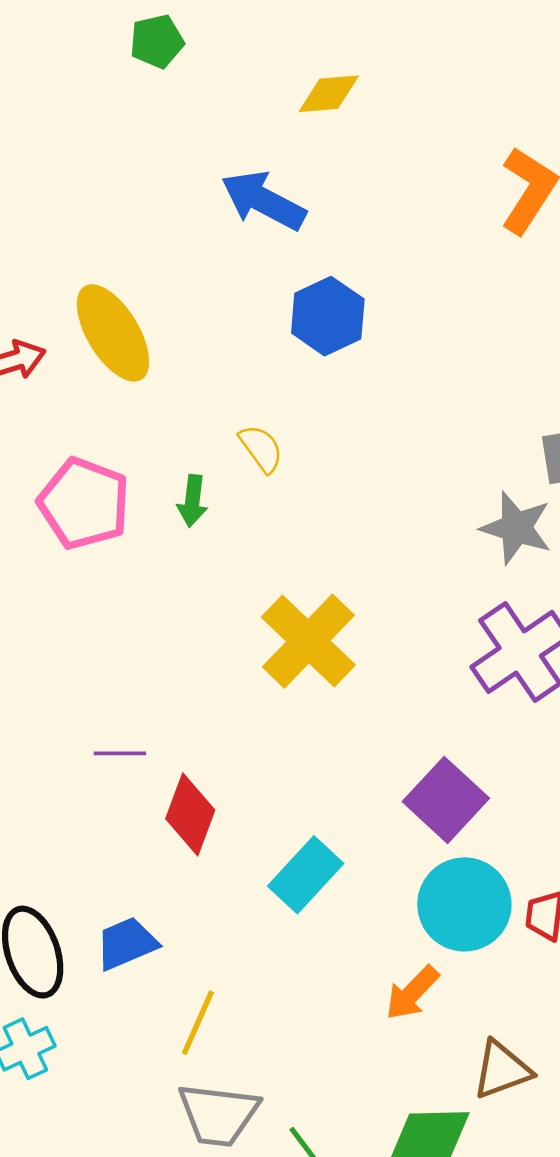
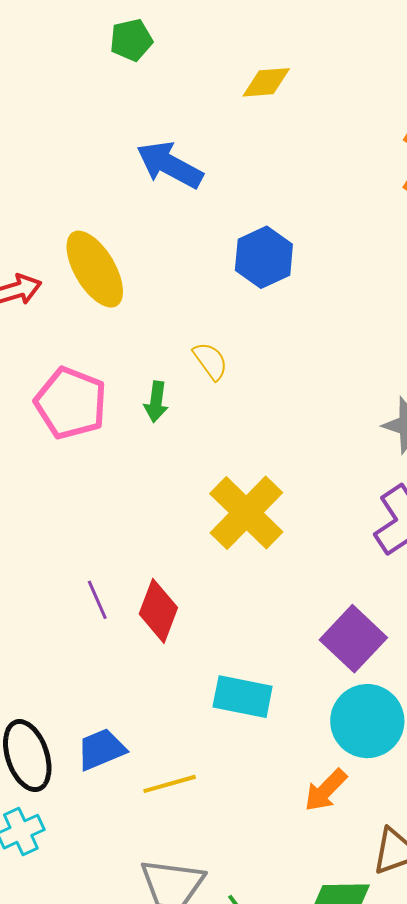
blue arrow: (263, 201) -> (170, 165), moved
purple line: (120, 753) -> (97, 600), turned 66
red diamond: (190, 814) -> (158, 611), moved
cyan rectangle: (306, 875) -> (243, 697), turned 58
yellow line: (198, 1023) -> (170, 784), moved, turned 50

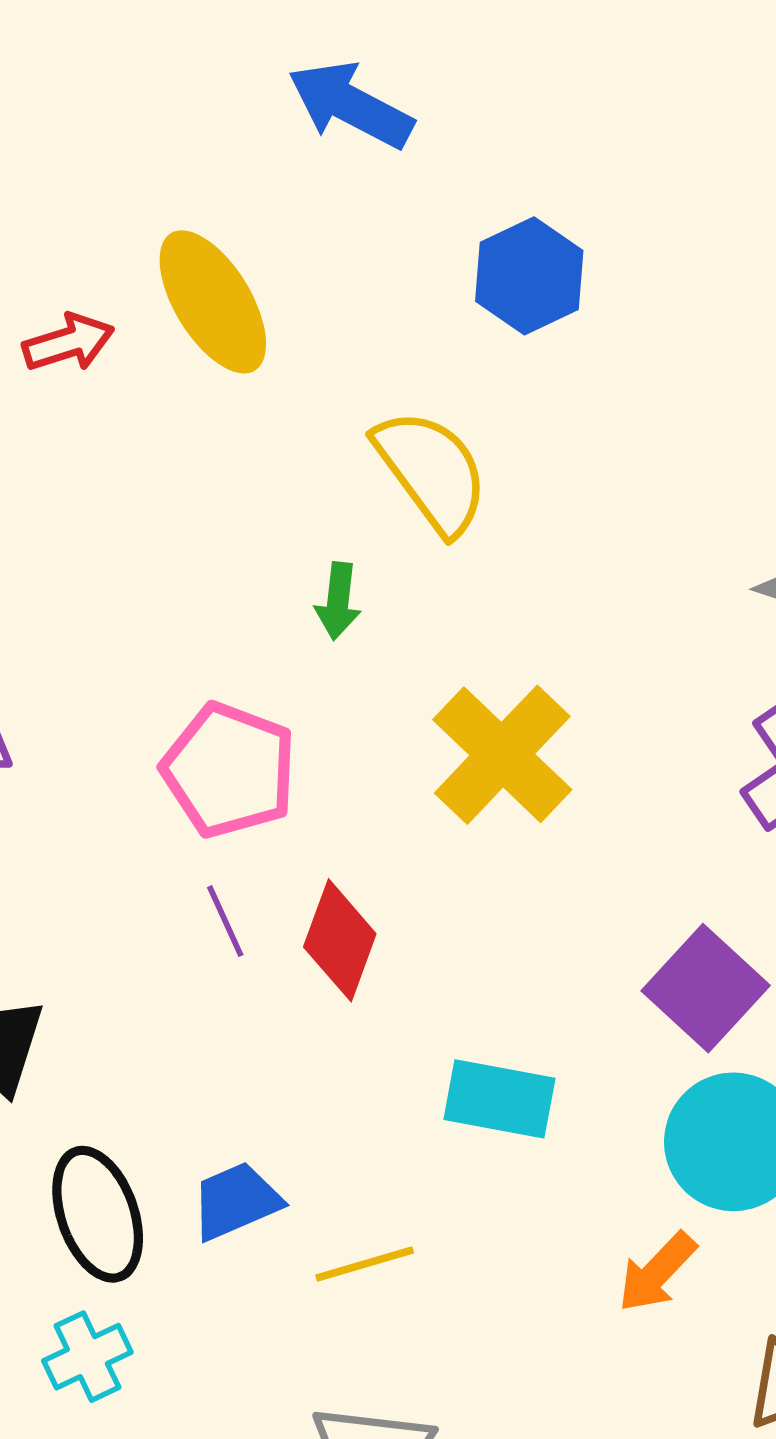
yellow semicircle: (210, 361) -> (432, 471), size x1.8
green arrow: (156, 402) -> (338, 601), moved
pink pentagon: (71, 403) -> (229, 770), moved

